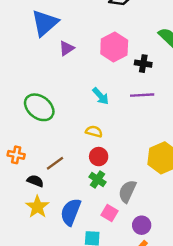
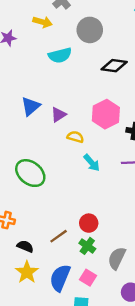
blue triangle: (45, 23) -> (31, 106), moved, size x0.7
yellow semicircle: (94, 131) -> (75, 137), moved
brown line: (55, 163) -> (59, 236), moved
pink square: (109, 213) -> (88, 278), moved

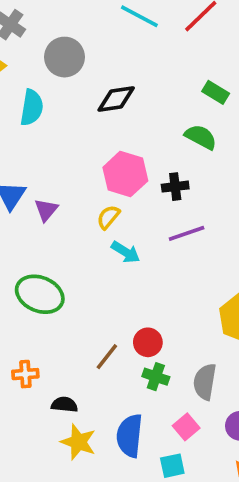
cyan semicircle: (60, 55) -> (32, 108), turned -50
purple triangle: (58, 115) -> (46, 210), moved
yellow semicircle: (75, 137) -> (108, 217), moved, turned -49
brown line: (59, 236) -> (107, 357), moved
pink square: (88, 278) -> (186, 427), moved, turned 35

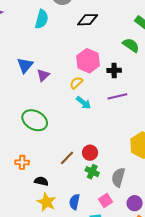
blue semicircle: (130, 436) -> (75, 202), size x0.7

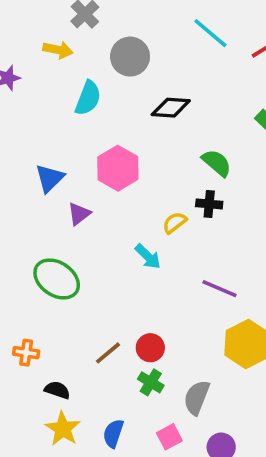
green semicircle: (131, 45) -> (217, 163), moved
pink hexagon: (88, 61) -> (118, 168), moved
purple triangle: (43, 75) -> (79, 214), moved
yellow semicircle: (76, 83) -> (175, 223), moved
purple line: (117, 96) -> (219, 289), moved, turned 30

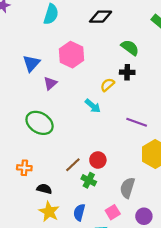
green cross: (151, 382) -> (89, 180), moved

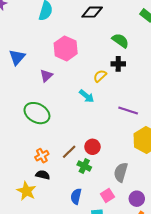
blue triangle: (31, 63) -> (17, 57), moved
orange cross: (24, 168) -> (42, 156), moved, turned -32
yellow star: (49, 212) -> (26, 191), moved

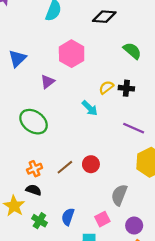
black cross: (118, 64) -> (126, 88), moved
green cross: (84, 166) -> (39, 221), moved

